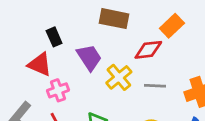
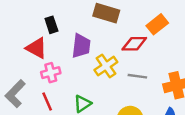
purple trapezoid: (89, 57) -> (81, 46), turned 35

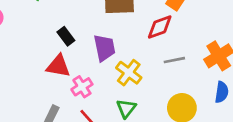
yellow cross: (106, 66) -> (129, 73), moved

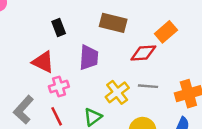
black rectangle: (66, 36) -> (59, 28), moved
yellow cross: (129, 73) -> (117, 92), moved

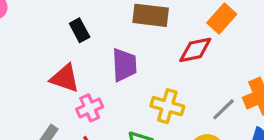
gray line: (148, 86) -> (224, 109), moved, turned -42
yellow cross: (117, 92) -> (167, 106), turned -30

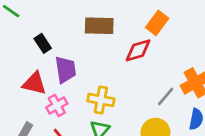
purple trapezoid: (124, 65) -> (66, 70), moved
yellow cross: (167, 106) -> (101, 100), moved

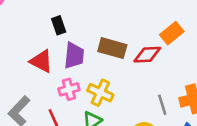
brown rectangle: (99, 26) -> (112, 48), moved
gray line: (166, 96) -> (162, 105), turned -72
pink cross: (57, 106) -> (69, 89), moved

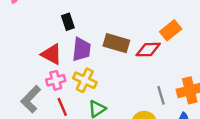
pink cross: (69, 89) -> (56, 80), moved
yellow cross: (100, 93) -> (85, 80), moved

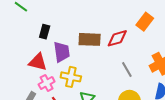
black rectangle: (68, 22) -> (45, 32), turned 48
orange rectangle: (171, 30) -> (145, 22), moved
gray line: (161, 95) -> (127, 69), moved

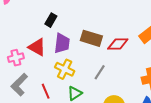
gray line: (127, 69) -> (100, 72), moved, turned 49
pink cross: (47, 83) -> (16, 58), moved

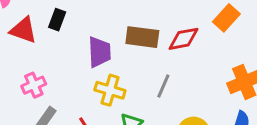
black rectangle: (51, 20) -> (57, 20), moved
red triangle: (37, 47) -> (23, 30), moved

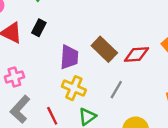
brown rectangle: (142, 37) -> (104, 49), turned 30

